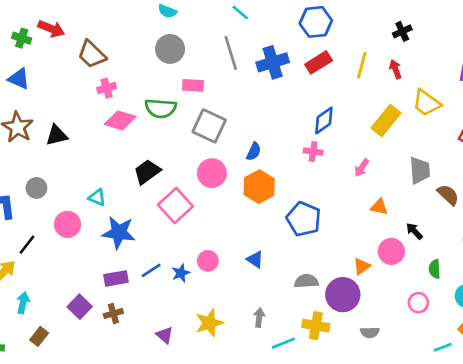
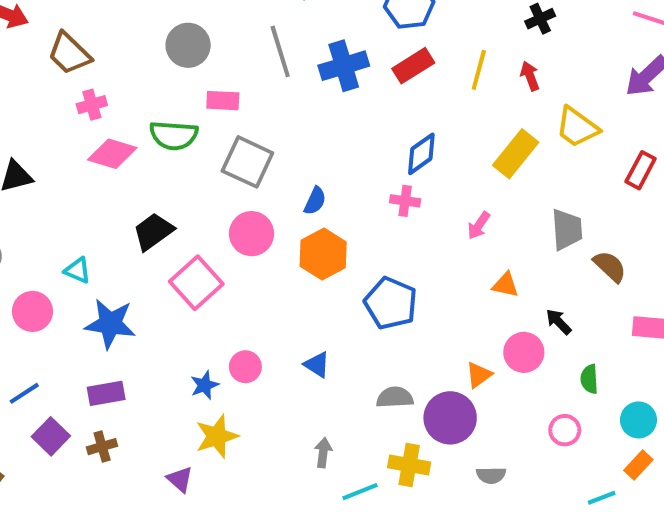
blue line: (151, 270) -> (24, 393), moved
yellow star: (209, 323) -> (217, 436), moved

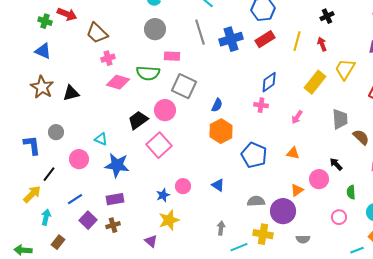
yellow trapezoid: (577, 127) -> (345, 69), turned 85
pink circle: (252, 234) -> (165, 110), moved
orange triangle: (505, 285) -> (293, 153), moved

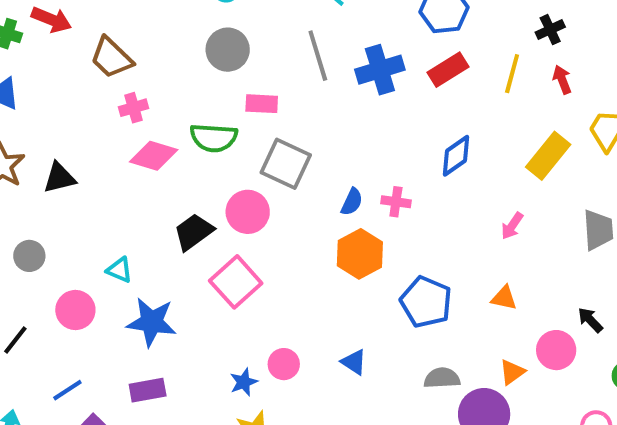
black cross: (327, 16) -> (550, 30), moved
pink cross: (261, 105) -> (396, 202), moved
gray semicircle: (256, 201) -> (442, 378), moved

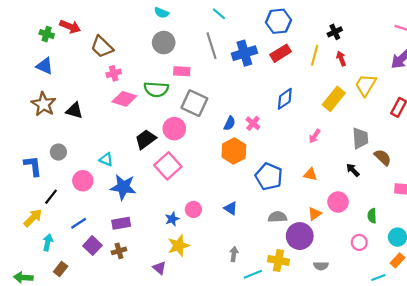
black triangle: (59, 178) -> (74, 111), turned 30
pink cross: (396, 202) -> (253, 123), turned 32
black arrow: (590, 320) -> (353, 170), moved

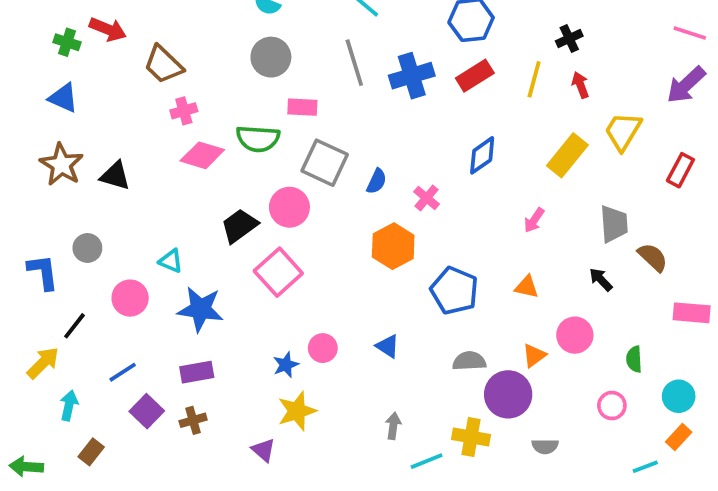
blue semicircle: (230, 123) -> (377, 181), moved

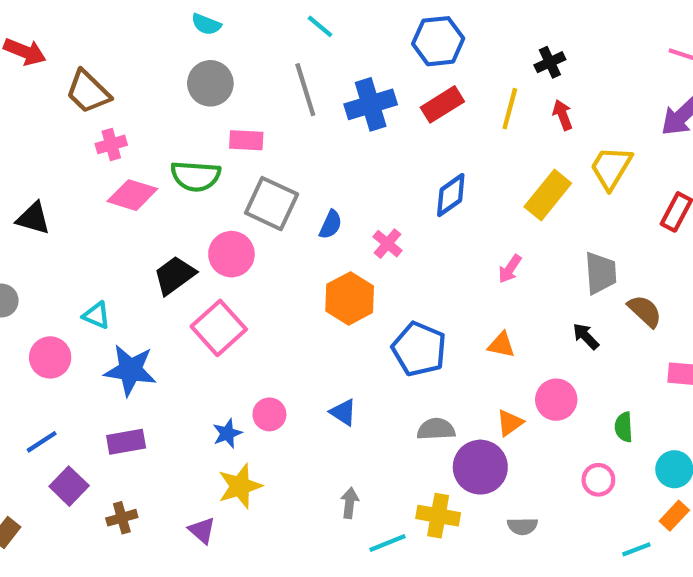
brown cross: (193, 420) -> (122, 518), moved

